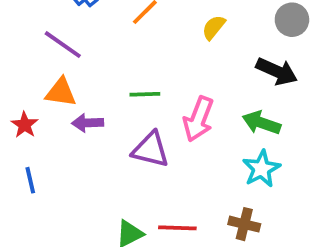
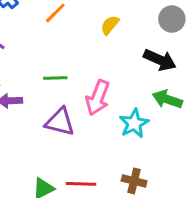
green arrow: (261, 123) -> (167, 99), moved
cyan star: (261, 169) -> (134, 123), moved

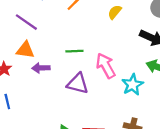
pink arrow: (98, 98) -> (106, 66), turned 130

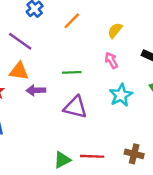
pink arrow: (106, 66) -> (111, 60), moved, size x0.6
cyan star: (133, 85) -> (121, 95), moved

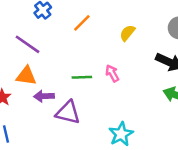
pink arrow: (111, 60) -> (112, 73), moved
cyan star: (121, 95) -> (121, 134), moved
purple triangle: (75, 107) -> (68, 113), moved

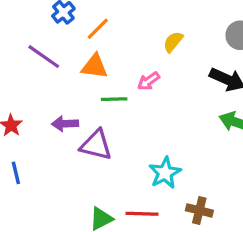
orange line: (82, 23) -> (98, 29), moved
pink arrow: (112, 73) -> (149, 81), moved, turned -96
orange triangle: (26, 76) -> (94, 66), moved

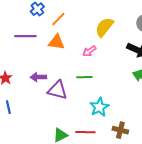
yellow semicircle: (173, 42) -> (104, 27), size x1.5
purple line: (44, 57) -> (25, 36), turned -35
green line: (114, 99) -> (84, 77), moved

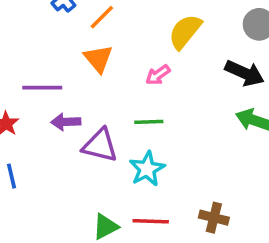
purple line: (25, 36) -> (42, 88), moved
orange triangle: (56, 42) -> (98, 59), turned 42
cyan star: (99, 107) -> (147, 169), moved

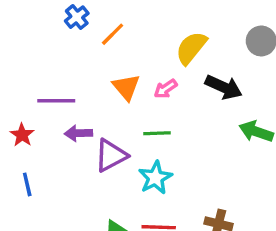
orange triangle: (98, 59) -> (126, 87), moved
black arrow: (245, 73) -> (224, 87), moved
purple triangle: (100, 145) -> (111, 155), turned -42

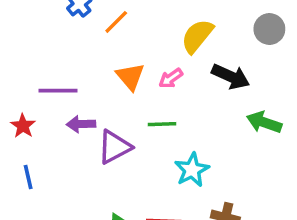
cyan star: (155, 178) -> (192, 170), moved

